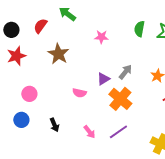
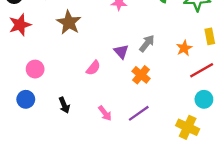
purple triangle: (103, 79) -> (121, 52), turned -40
pink semicircle: (79, 93) -> (93, 68), turned -64
orange cross: (120, 99) -> (141, 75), size x0.7

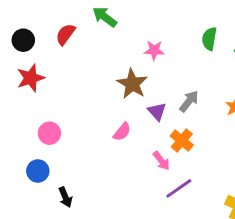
brown star: (69, 22) -> (132, 84), moved
black arrow: (64, 105) -> (65, 197), moved
pink arrow: (105, 113) -> (161, 161), moved

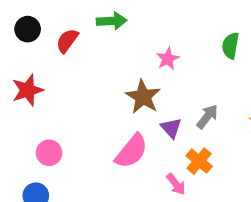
green arrow: (105, 17) -> (112, 21), turned 140
black circle: (23, 40) -> (28, 29), moved
pink star: (154, 50) -> (168, 59), turned -30
pink semicircle: (122, 132) -> (131, 151), size x1.6

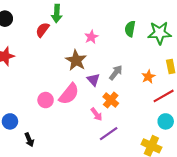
green arrow: (112, 21) -> (57, 14), turned 96
red semicircle: (67, 41) -> (42, 30), moved
pink circle: (49, 153) -> (46, 100), moved

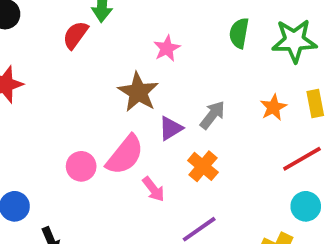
orange star: (148, 77) -> (273, 107), moved
purple triangle: (93, 80) -> (171, 128), turned 40
pink arrow: (96, 114) -> (153, 189), moved

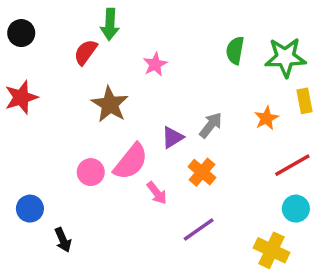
pink star: (167, 48) -> (155, 64), moved
brown star: (138, 92) -> (110, 104), moved
yellow rectangle: (315, 104) -> (305, 101), moved

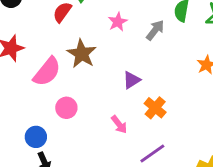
gray arrow: (211, 125) -> (155, 30), moved
pink semicircle: (131, 162) -> (47, 72), moved
blue circle: (30, 209) -> (36, 137), moved

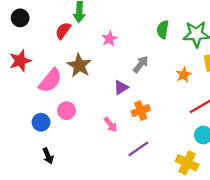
gray arrow: (155, 30) -> (141, 64), moved
orange cross: (155, 108) -> (141, 111), turned 30
blue circle: (36, 137) -> (41, 122), moved

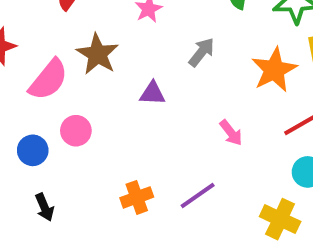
orange star: (184, 75) -> (274, 70), size x1.6
purple triangle: (121, 87) -> (152, 93), moved, turned 35
orange cross: (141, 111) -> (137, 197), moved
pink arrow: (111, 125) -> (231, 133), moved

